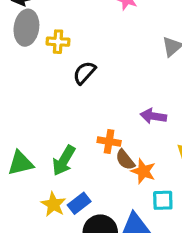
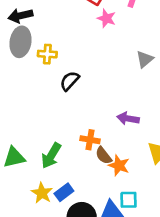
cyan square: (163, 200) -> (129, 200), moved

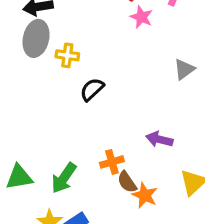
orange cross: (90, 140) -> (112, 162), turned -30

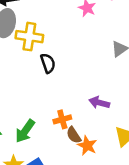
yellow cross: (67, 55) -> (29, 37), size x1.5
black semicircle: (92, 89) -> (48, 63), turned 114

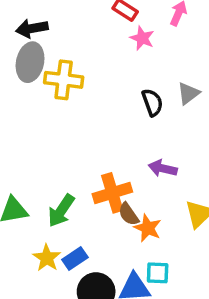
black semicircle: (48, 63) -> (152, 102), moved
orange cross: (62, 119) -> (112, 193), size x1.5

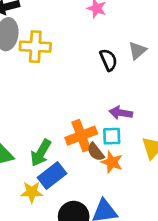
yellow star: (47, 258) -> (32, 192), turned -30
blue rectangle: (75, 259) -> (52, 175), moved, size x1.4
cyan square: (158, 273) -> (112, 136), moved

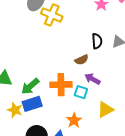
brown semicircle: (96, 152) -> (82, 60), moved, turned -96
orange star: (112, 162) -> (74, 120), moved

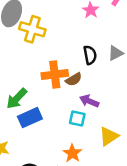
orange cross: (61, 85) -> (55, 74), moved
green arrow: (30, 86) -> (17, 99), moved
blue rectangle: (32, 104) -> (30, 118), moved

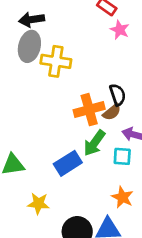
black semicircle: (90, 55) -> (118, 95), moved
green arrow: (17, 99) -> (94, 143), moved

